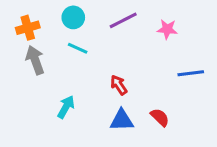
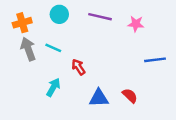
purple line: (123, 20) -> (100, 17), turned 40
cyan line: (78, 48) -> (53, 48), moved
red arrow: (119, 85) -> (78, 67), moved

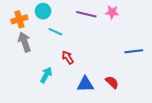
cyan circle: (59, 14) -> (43, 11), moved
pink star: (136, 24) -> (112, 12), moved
cyan line: (53, 48) -> (55, 32), moved

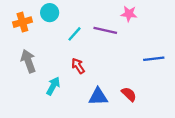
purple line: (86, 14) -> (105, 30), moved
cyan line: (55, 32) -> (74, 34), moved, turned -72
gray arrow: (24, 42) -> (28, 61), moved

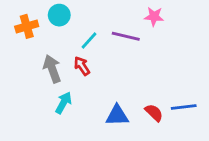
blue line: (154, 59) -> (184, 107), moved
gray arrow: (28, 61) -> (52, 69), moved
red arrow: (78, 66) -> (82, 66), moved

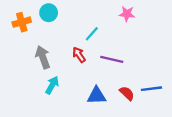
purple line: (126, 36) -> (112, 59), moved
cyan line: (89, 41) -> (92, 34), moved
red arrow: (82, 66) -> (79, 55), moved

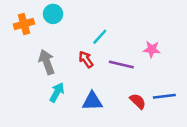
pink star: (127, 14) -> (152, 49), moved
blue triangle: (97, 96) -> (92, 101), moved

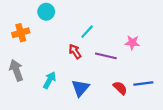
orange cross: (24, 24) -> (21, 33), moved
gray arrow: (47, 62) -> (16, 70), moved
blue triangle: (92, 101) -> (80, 88), turned -48

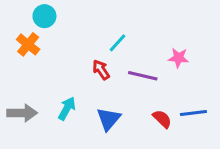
cyan circle: (46, 12) -> (44, 16), moved
orange cross: (21, 33) -> (28, 44), turned -35
gray arrow: (16, 70) -> (22, 113), moved, turned 110

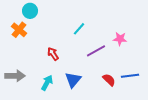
red arrow: (101, 70) -> (53, 54), moved
purple line: (143, 76) -> (96, 51), turned -42
cyan arrow: (67, 108) -> (47, 83), moved

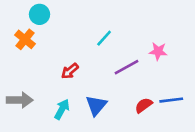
red arrow: (53, 54) -> (70, 71), turned -96
red semicircle: (109, 80) -> (144, 105), turned -80

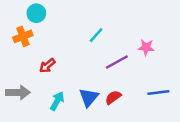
orange cross: (25, 39) -> (23, 36), turned 30
red arrow: (70, 71) -> (47, 66), moved
red semicircle: (144, 105) -> (113, 97), moved

